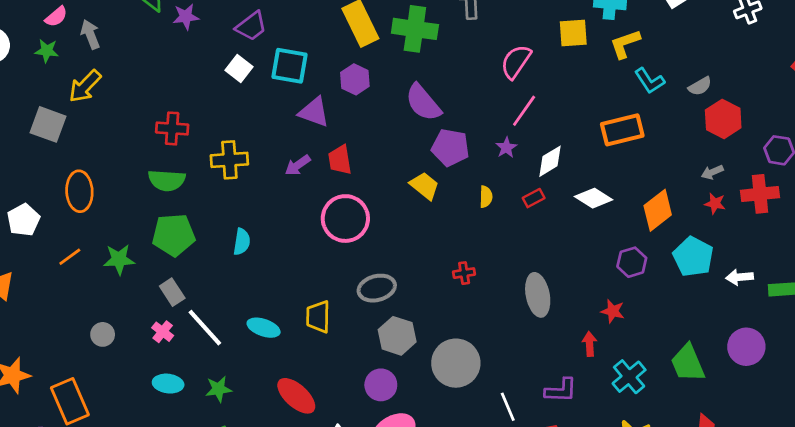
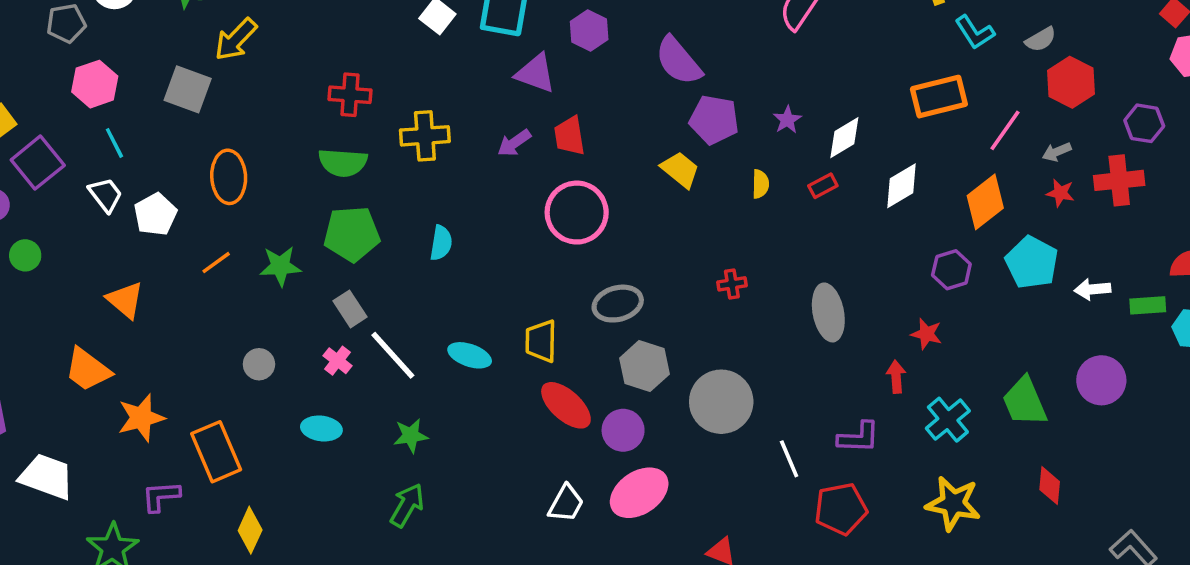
pink line: (524, 111) -> (1005, 130), moved
white diamond: (594, 198) -> (901, 186), turned -63
cyan ellipse: (168, 384) -> (321, 428), moved
red ellipse: (296, 396) -> (566, 405), moved

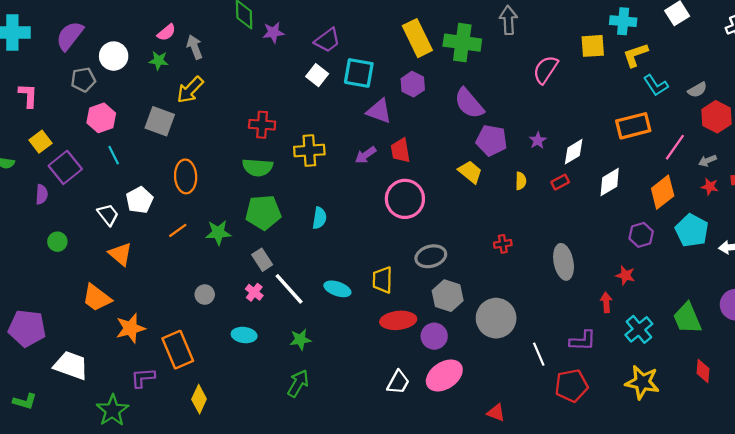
white trapezoid: (105, 195) -> (108, 215), moved
green circle: (25, 255) -> (57, 242), moved
red ellipse: (566, 405) -> (398, 320), turned -48

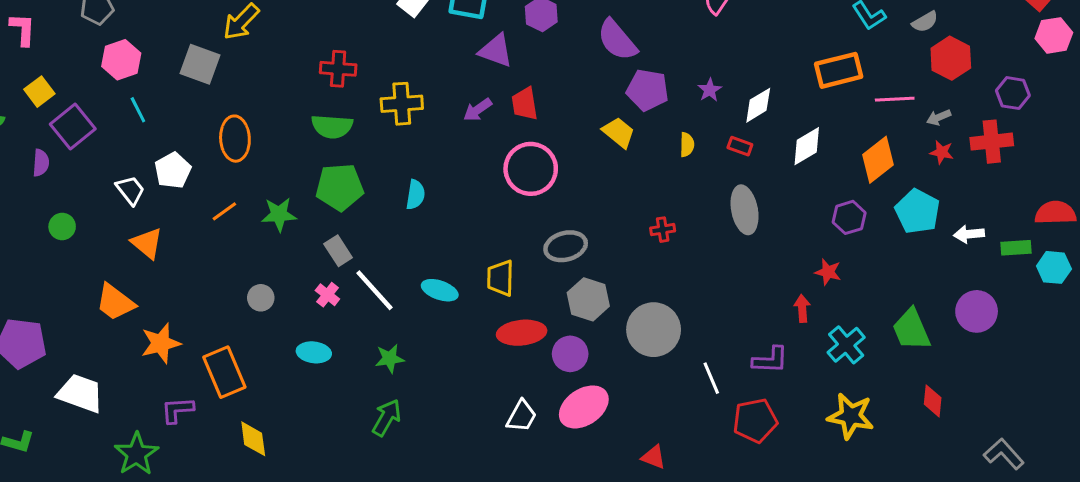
pink line: (675, 147) -> (895, 99), turned 52
red rectangle: (560, 182) -> (740, 146), turned 48
gray ellipse: (564, 262) -> (745, 210), moved
yellow diamond: (199, 399) -> (253, 439), turned -32

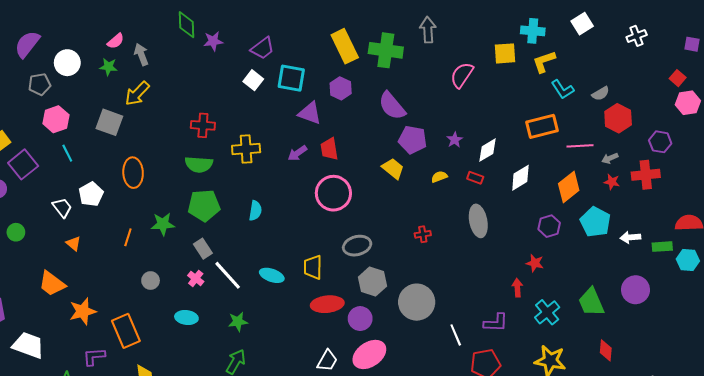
yellow semicircle: (687, 145) -> (439, 177), turned -112
orange line: (224, 211) -> (128, 237), moved, turned -36
orange triangle: (147, 243) -> (73, 244), size x0.7

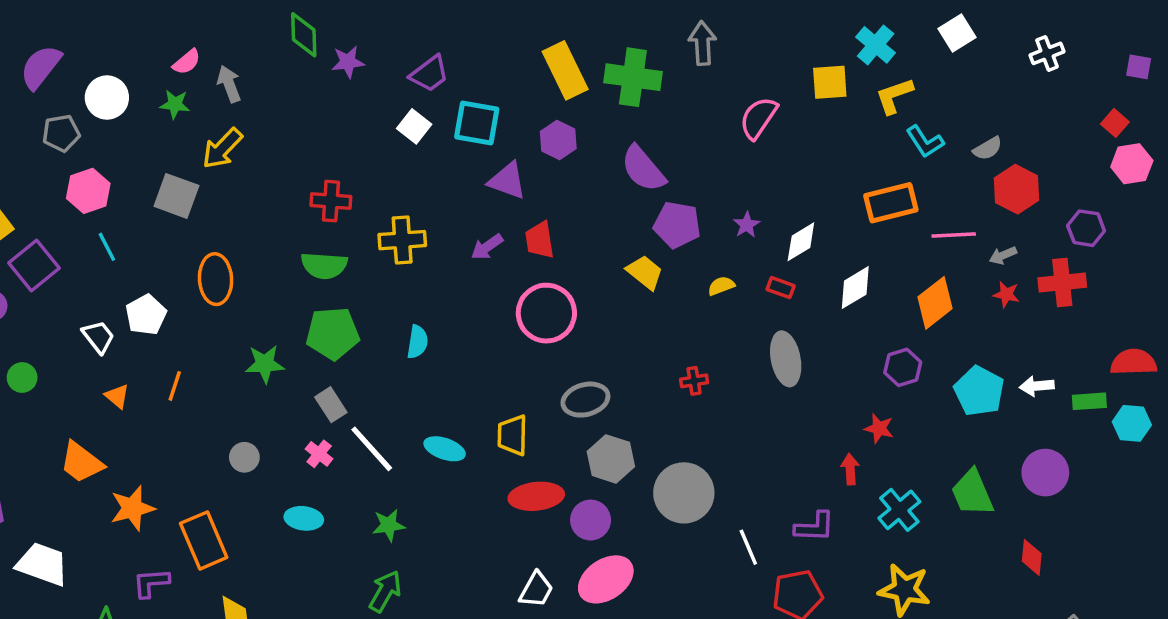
cyan cross: (533, 31) -> (876, 45), turned 35
cyan pentagon: (595, 222) -> (979, 391), moved
orange line: (128, 237) -> (175, 386), moved
red diamond: (606, 350) -> (1032, 557), moved

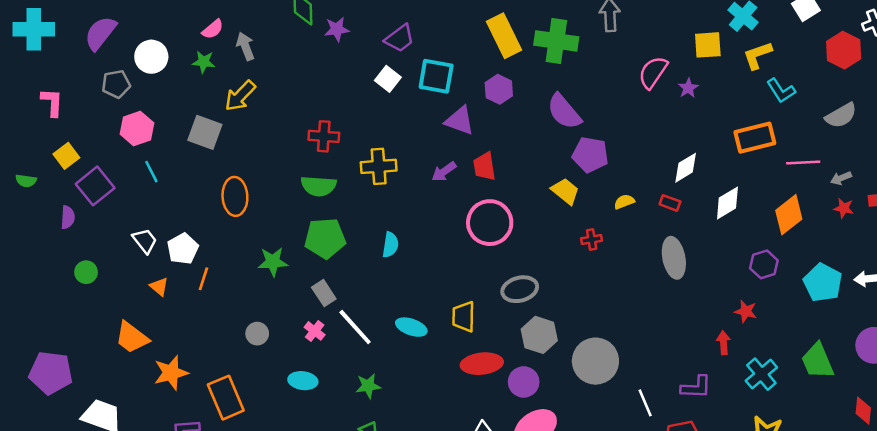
gray semicircle: (988, 148) -> (841, 115), moved, size x1.4
red hexagon: (1016, 189) -> (844, 50), moved
purple star: (747, 225) -> (688, 88), moved
white pentagon: (146, 315) -> (183, 249), moved
red cross: (694, 381) -> (592, 240), moved

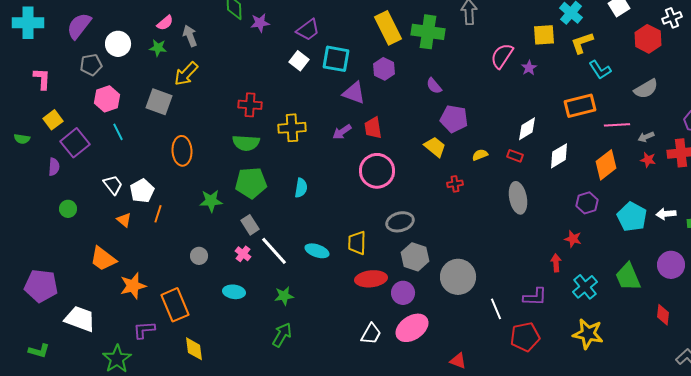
purple semicircle: (564, 112) -> (434, 86), size x0.6

